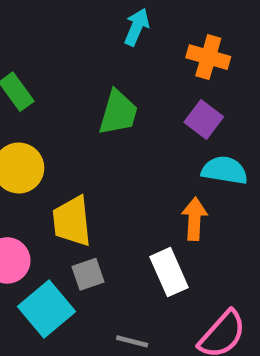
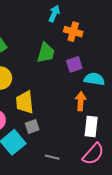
orange cross: (208, 57) -> (73, 32), moved
purple square: (204, 119) -> (74, 64), moved, turned 35
white rectangle: (169, 272) -> (91, 127), moved, turned 30

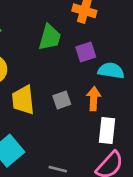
gray square: (32, 127) -> (62, 100), moved

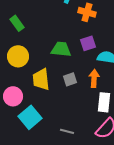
green trapezoid: (50, 37) -> (61, 49), moved, turned -100

